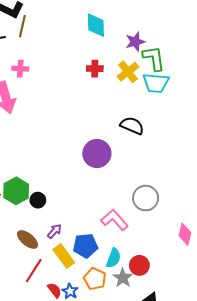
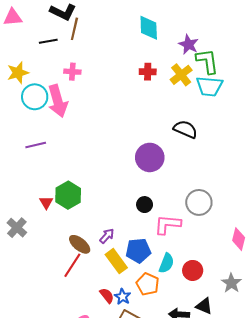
purple star: (135, 42) -> (188, 44), turned -30
black circle: (38, 200) -> (145, 205), moved
pink L-shape: (115, 220) -> (168, 224), turned -44
red line: (34, 271) -> (72, 265), moved
gray star: (123, 278) -> (231, 283), moved

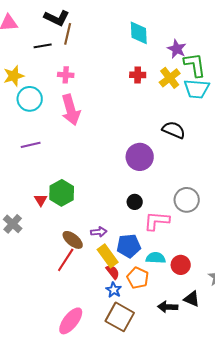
pink arrow: (58, 101) -> (71, 110), moved
purple arrow: (107, 236) -> (99, 232), turned 42
cyan semicircle: (166, 263) -> (156, 258), turned -108
red semicircle: (107, 296) -> (113, 272), moved

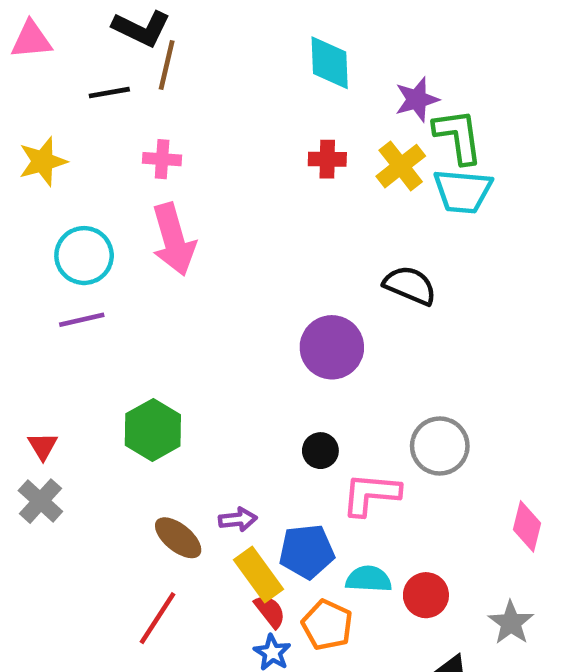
purple star: (177, 49) -> (417, 99), turned 30
cyan circle: (30, 99) -> (84, 256), moved
red triangle: (41, 200) -> (43, 446), moved
red line: (66, 260) -> (157, 618), moved

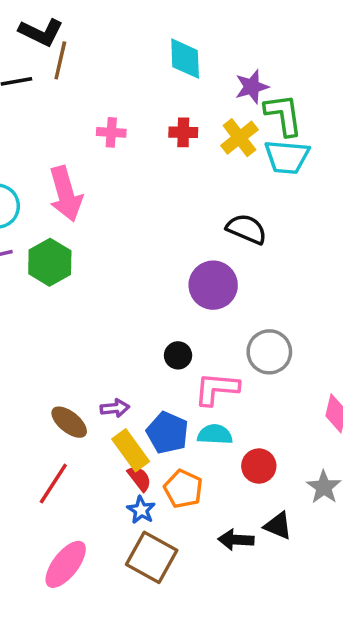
pink cross: (162, 159) -> (111, 132), moved
purple circle: (332, 347) -> (213, 285), moved
green hexagon: (153, 430) -> (50, 262), moved
blue pentagon: (307, 552) -> (167, 433), turned 30
cyan semicircle: (369, 579) -> (215, 434), moved

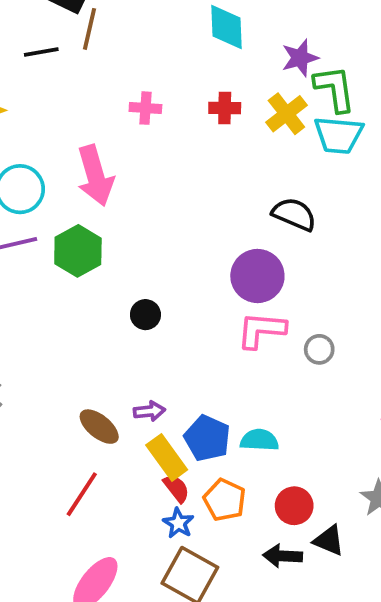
gray circle: (269, 352) -> (319, 349), size x0.6
black circle: (178, 355) -> (145, 315), moved
pink L-shape: (217, 389) -> (261, 330), moved
red circle: (259, 466) -> (294, 506), moved

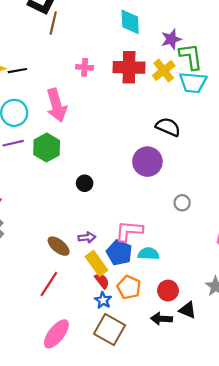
black line: (41, 52) -> (17, 71), moved
red cross: (225, 108) -> (129, 67), size x1.8
pink L-shape: (261, 330) -> (129, 231), moved

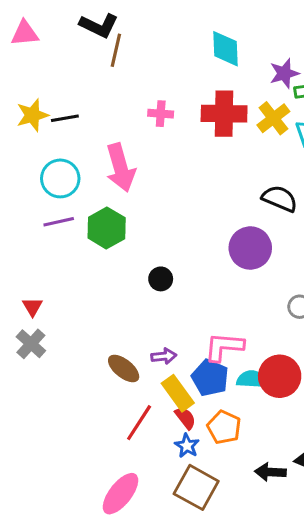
red line: (49, 284) -> (139, 423), moved
red circle: (168, 291) -> (280, 376), moved, size x1.4

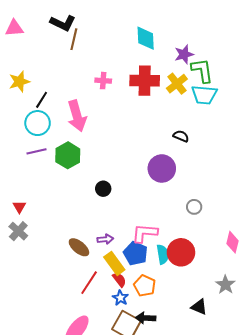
black line: (65, 118) -> (42, 100), moved, turned -48
black semicircle: (280, 199) -> (181, 136), size x0.7
cyan semicircle: (252, 379) -> (163, 254), turned 78
black arrow: (270, 472) -> (146, 318), moved

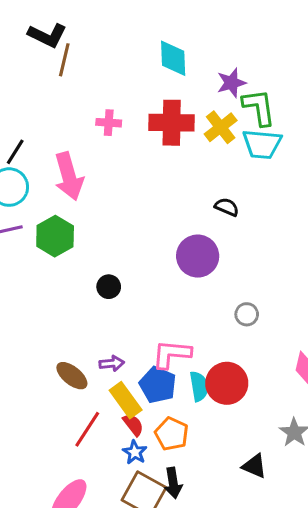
black arrow: (146, 318) -> (173, 483), turned -102

